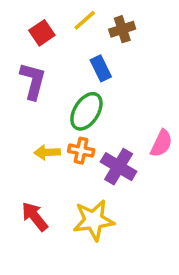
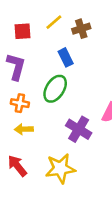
red square: (42, 33) -> (22, 31), turned 30
orange cross: (81, 151) -> (20, 103), moved
yellow arrow: (47, 152) -> (24, 129), moved

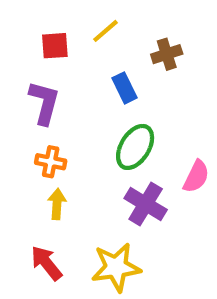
brown cross: (81, 29) -> (167, 54), moved
green ellipse: (55, 89) -> (135, 147), moved
yellow arrow: (24, 129) -> (57, 204), turned 96

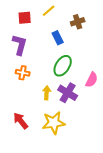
yellow arrow: (57, 204) -> (47, 93), moved

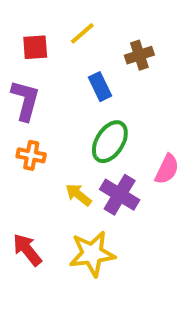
yellow arrow: (47, 93) -> (78, 195), turned -56

